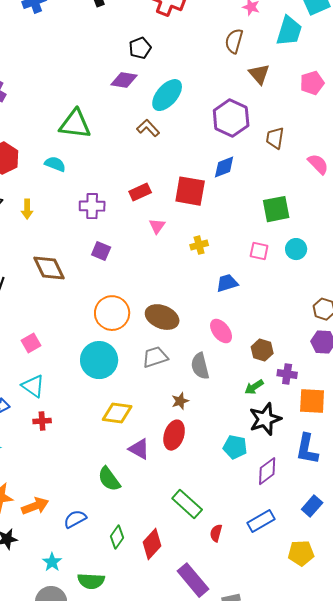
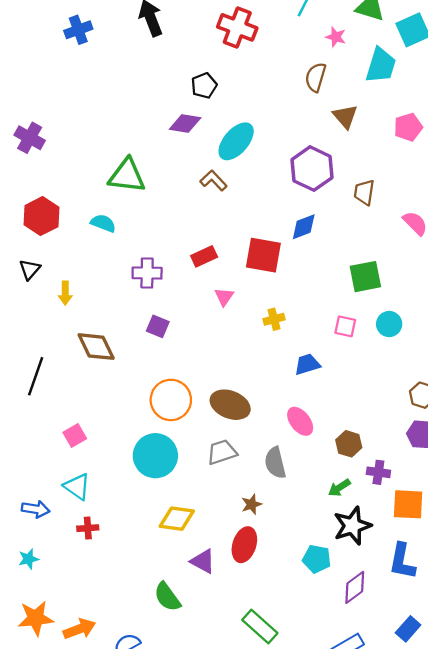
yellow arrow: (27, 209) -> (65, 293), moved

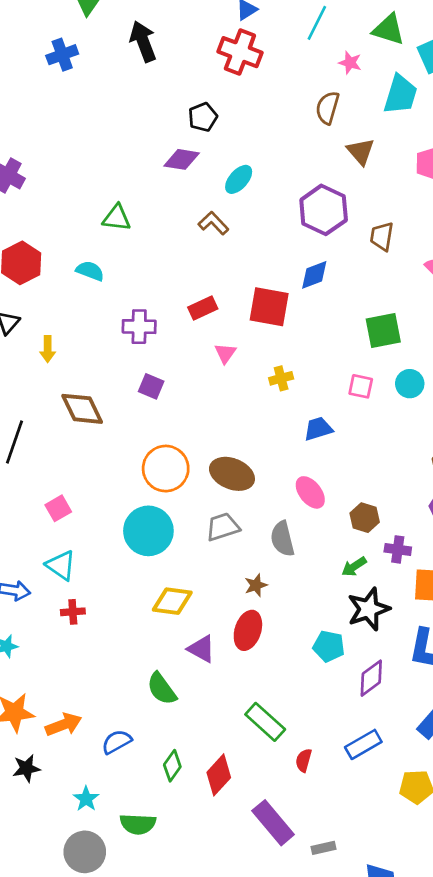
cyan ellipse: (236, 141) -> (239, 179), size x0.7
green triangle: (127, 176) -> (117, 218), size x0.7

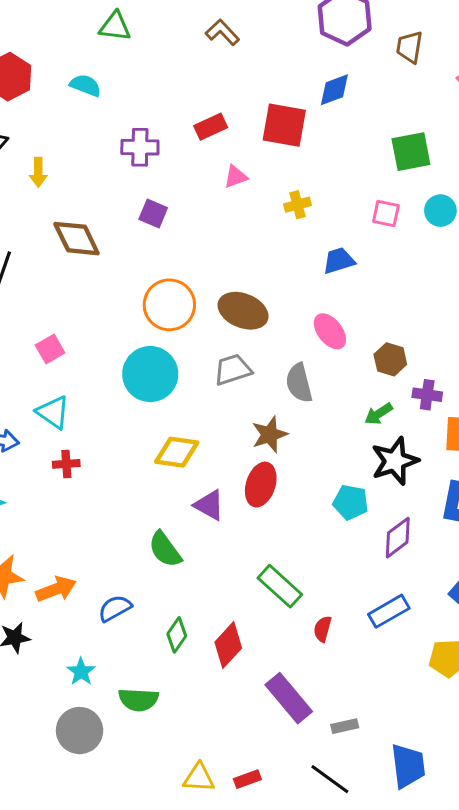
pink triangle: (225, 353) -> (236, 177), turned 35
brown star: (256, 585) -> (270, 434), size x1.4

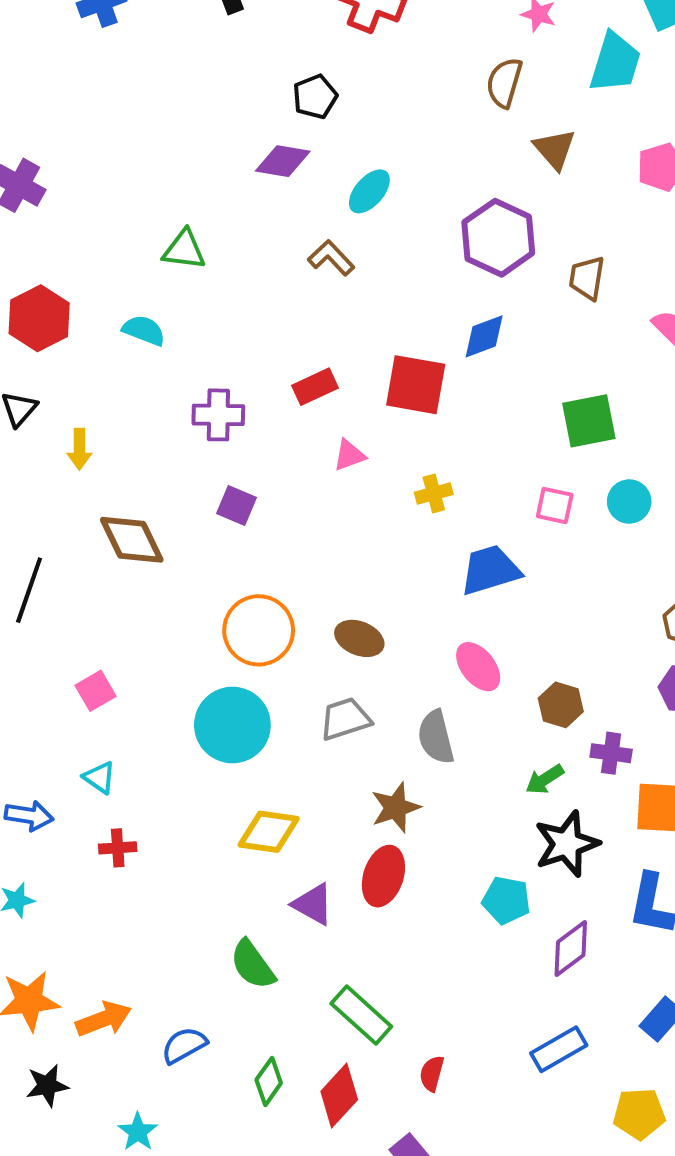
blue trapezoid: (339, 261) -> (490, 570), size x1.4
brown ellipse: (243, 311) -> (359, 638), size x0.7
cyan triangle: (53, 412) -> (100, 777), size x0.7
green rectangle: (280, 586) -> (361, 1015), moved
red semicircle: (323, 629) -> (432, 1073), moved

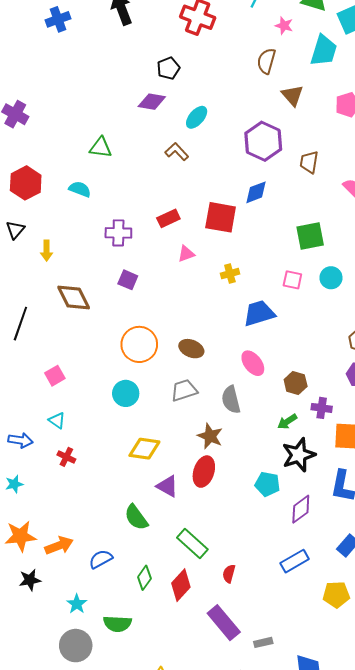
cyan circle: (232, 725) -> (126, 393), size x0.7
brown star: (396, 808) -> (210, 436), turned -30
red cross: (118, 848) -> (66, 457), turned 30

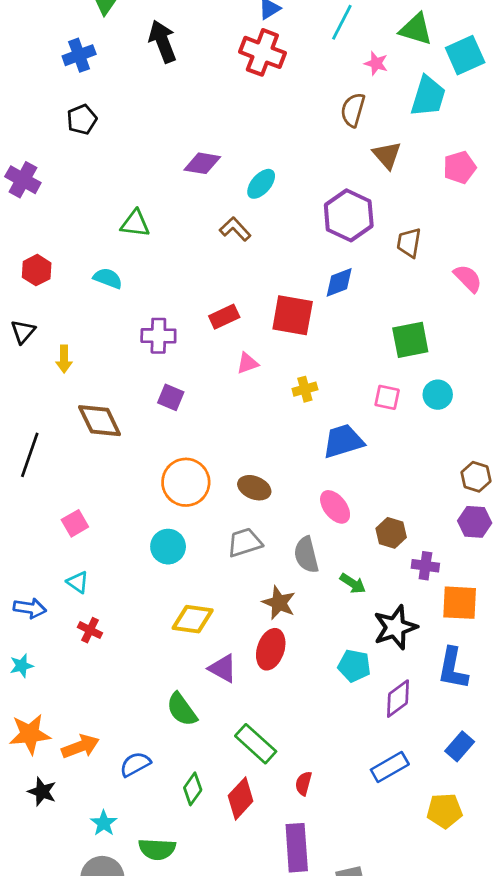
black pentagon: (168, 68) -> (82, 119), moved
red hexagon: (26, 183) -> (37, 270), size x0.7
green arrow: (287, 422) -> (353, 584), moved, turned -114
black star: (30, 580) -> (42, 792), turned 30
purple rectangle: (224, 623) -> (297, 848), turned 36

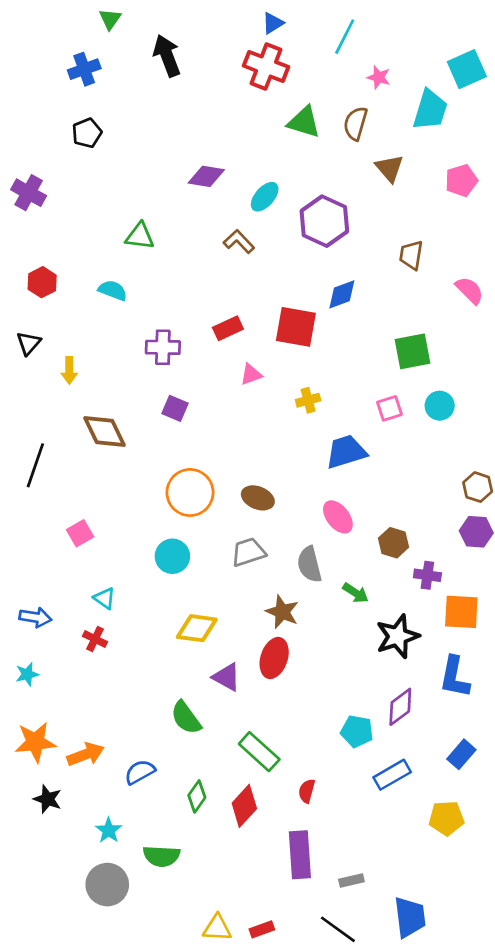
green triangle: (416, 29) -> (304, 122), moved
purple hexagon: (349, 215) -> (324, 221), moved
pink square: (387, 397) -> (389, 408), turned -30
cyan triangle: (78, 582) -> (105, 598), moved
cyan pentagon: (354, 666) -> (357, 731), moved

